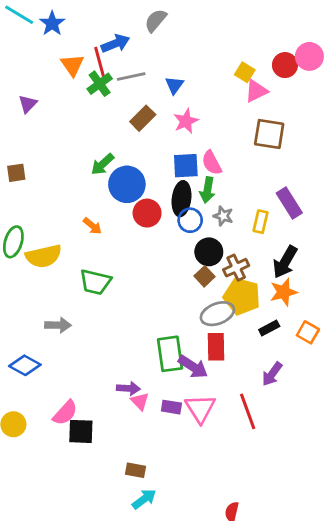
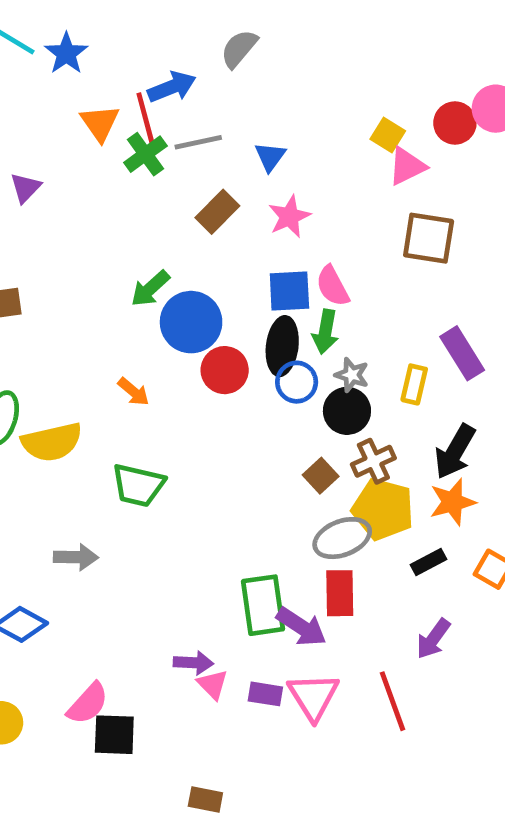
black circle: (209, 252) -> (347, 411), moved

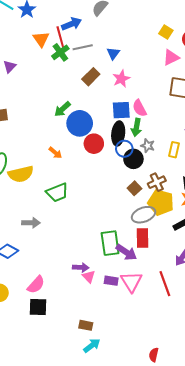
yellow square: (388, 135) -> (166, 32), moved
black circle: (347, 411) -> (133, 159), moved
green trapezoid: (138, 485) -> (57, 192), turned -35
black square: (114, 735) -> (38, 307), moved

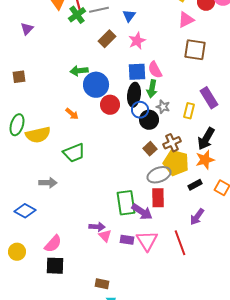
green arrow: (62, 109) -> (79, 71), turned 36

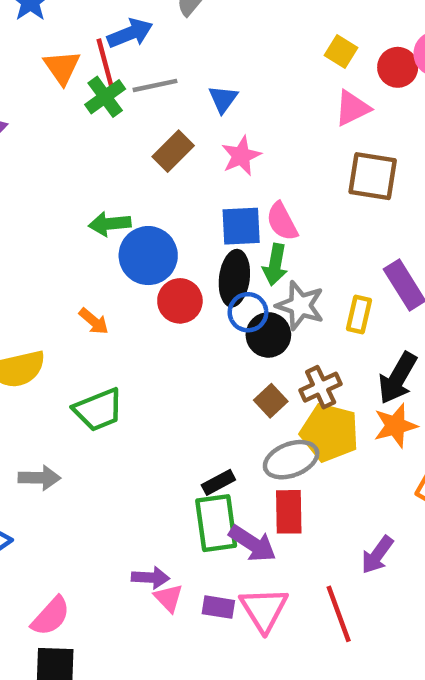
gray star: (163, 107) -> (300, 305), size x1.5
black rectangle: (195, 185) -> (218, 482), moved

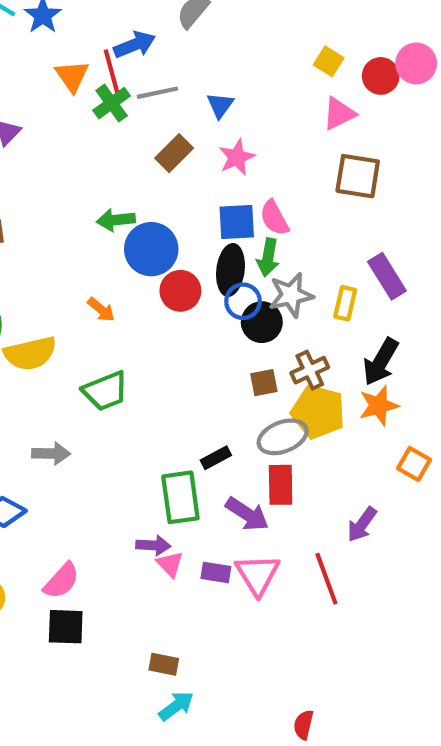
gray star: (300, 305) -> (291, 295), turned -30
brown square: (271, 401) -> (264, 383), turned 32
green rectangle: (216, 523) -> (180, 497), moved

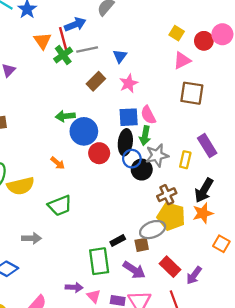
brown square: (264, 383) -> (142, 245), moved
red rectangle: (281, 485) -> (170, 267), moved, turned -45
purple arrow: (153, 545) -> (74, 287), moved

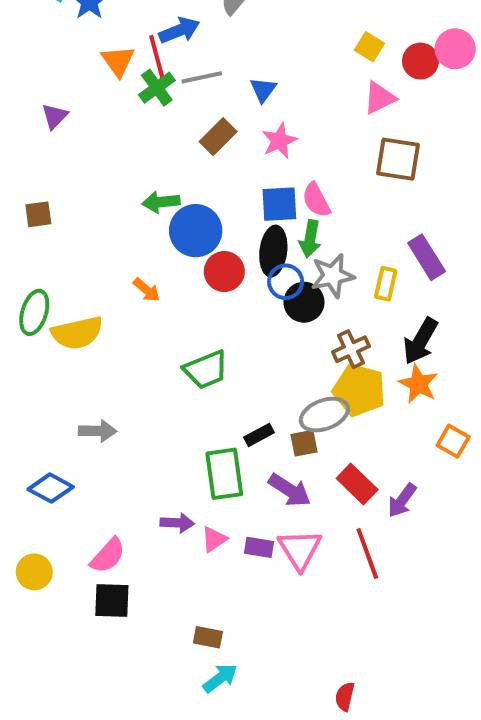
green trapezoid: (60, 206) -> (206, 370), moved
orange star: (203, 213) -> (418, 384), turned -30
pink triangle: (94, 296) -> (214, 539), turned 40

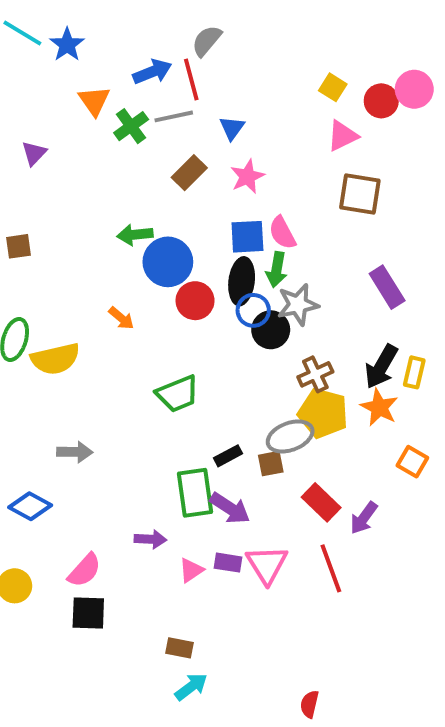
red line: (157, 57) -> (191, 80), moved
yellow rectangle: (386, 284) -> (414, 372), moved
purple arrow: (290, 490) -> (230, 508), moved
pink triangle: (214, 539) -> (191, 570), moved

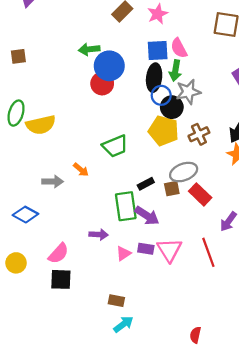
red circle: (195, 301) -> (102, 84), moved
orange arrow: (121, 318) -> (81, 170), moved
yellow pentagon: (323, 413) -> (164, 131), moved
red rectangle: (321, 502) -> (200, 194), moved

